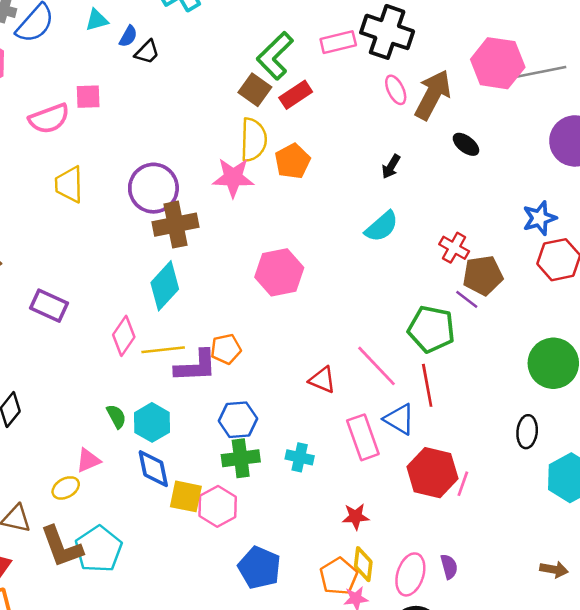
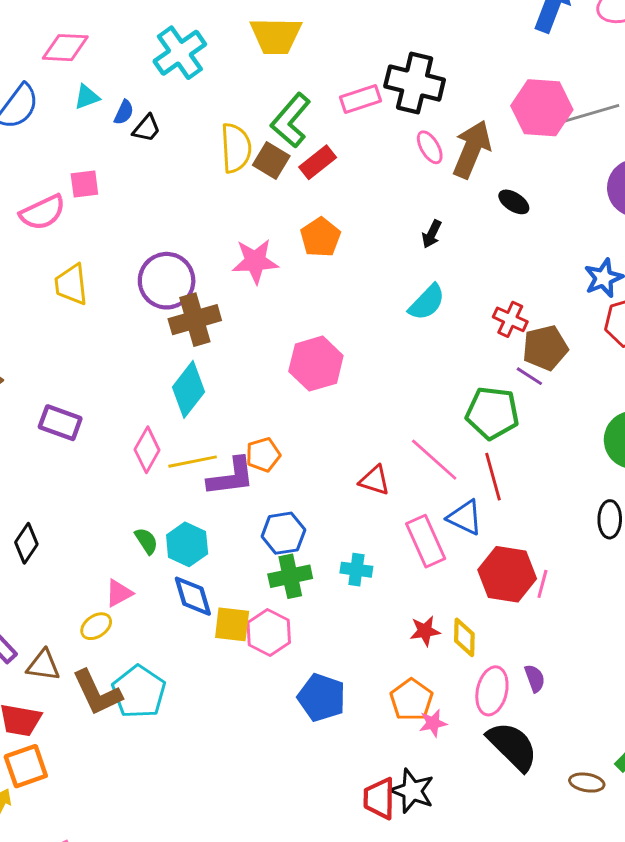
yellow semicircle: (253, 140) -> (236, 148), moved
yellow diamond: (363, 564) -> (464, 637), moved

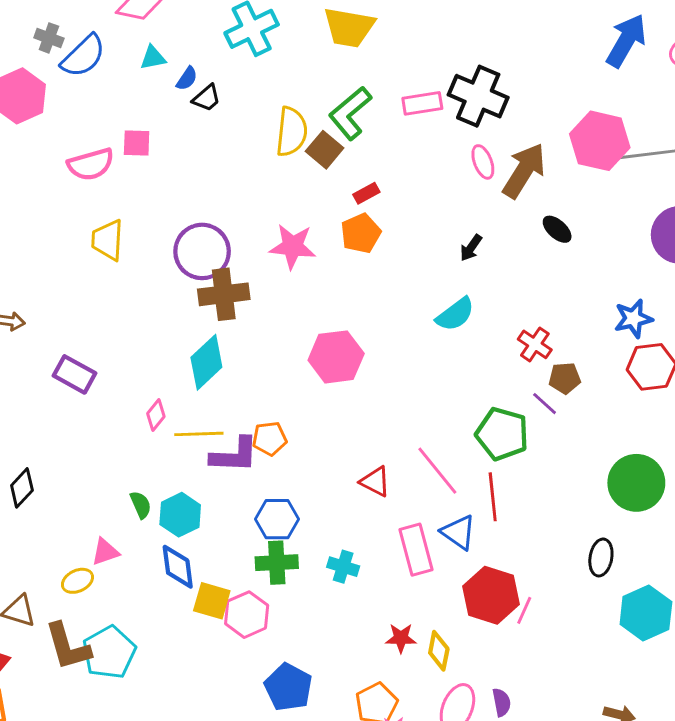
red rectangle: (318, 162) -> (366, 193), moved, size x0.7
brown pentagon: (545, 348) -> (565, 378), size x0.7
pink diamond: (147, 450) -> (156, 415), size x0.7

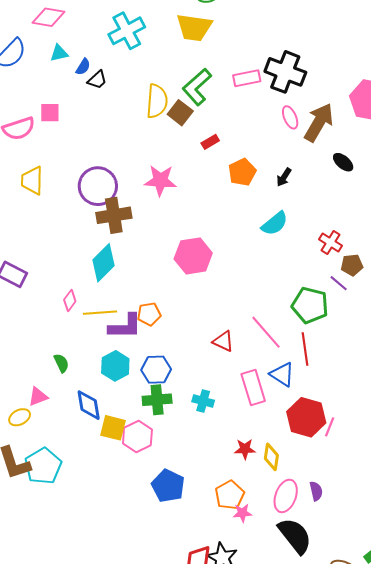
orange pentagon: (361, 233) -> (242, 172), moved
cyan hexagon: (180, 515) -> (115, 366), moved

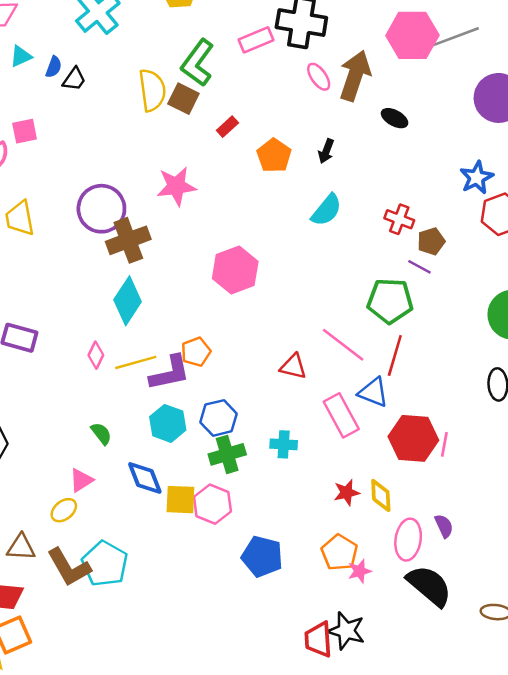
red line: (305, 349) -> (395, 355), turned 36

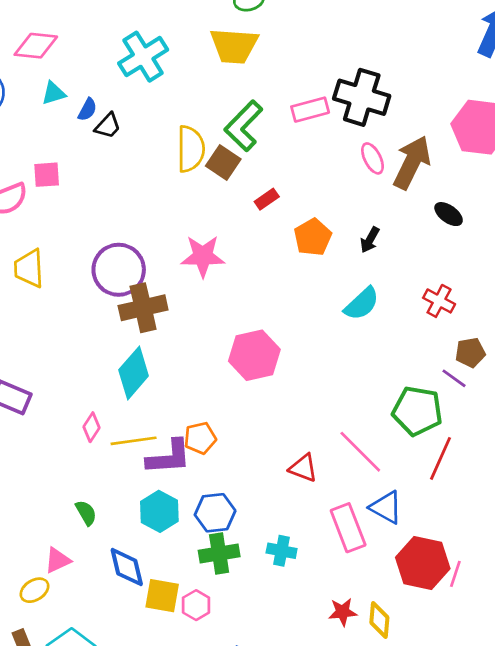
red cross: (399, 219) -> (439, 301), moved
red line: (395, 355) -> (440, 458), moved
pink hexagon: (212, 504) -> (196, 605), size x0.7

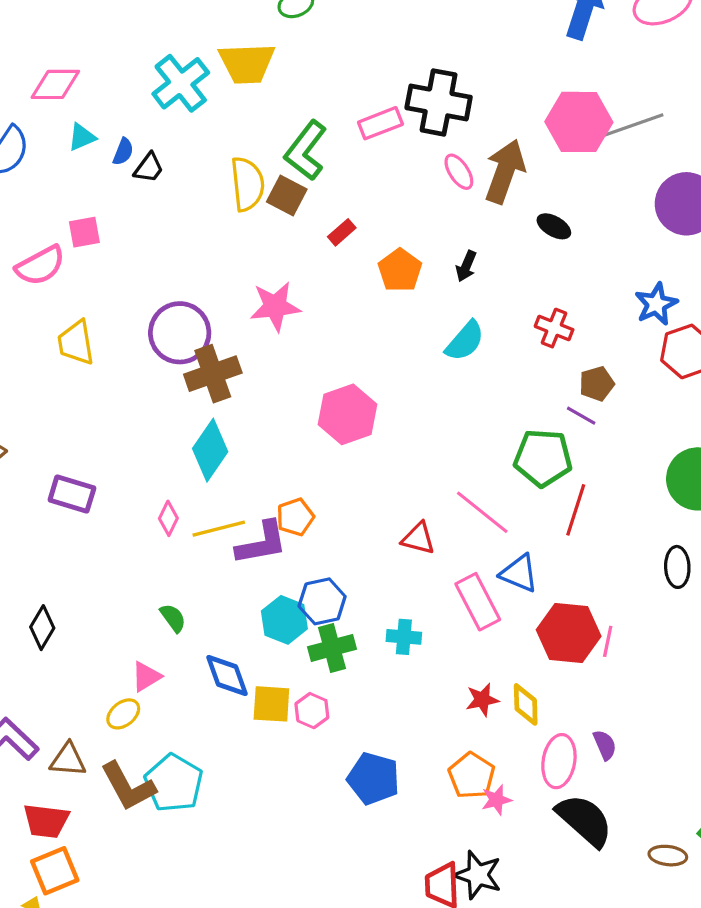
yellow trapezoid: (234, 46) -> (247, 63), moved
cyan hexagon: (159, 511) -> (284, 620), moved

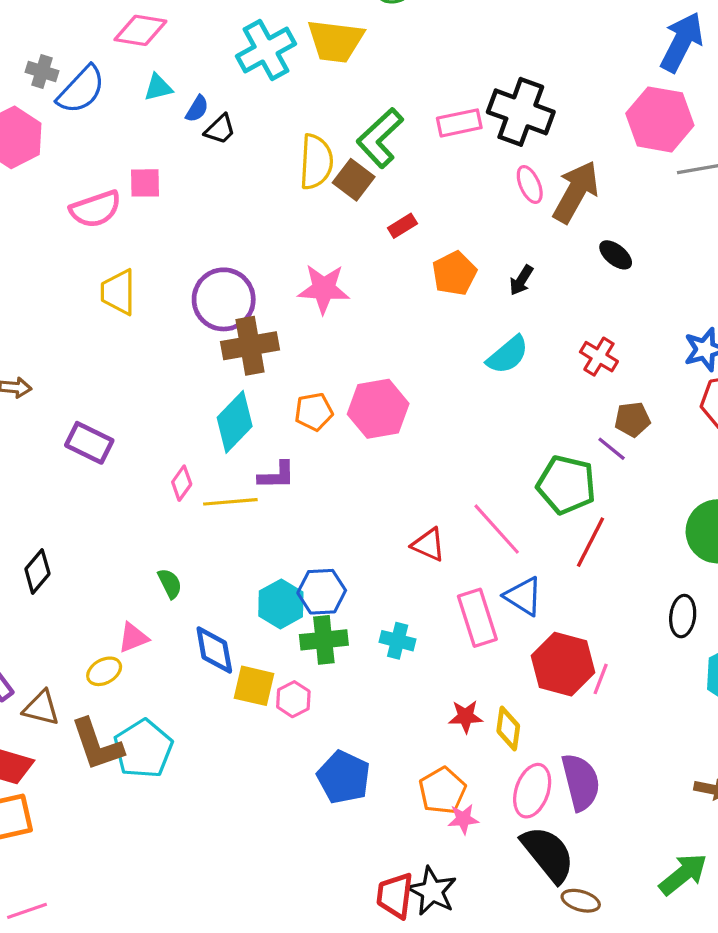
pink hexagon: (579, 122) -> (660, 119), moved
orange pentagon: (295, 517) -> (314, 412), moved
purple L-shape: (262, 543) -> (277, 475), moved, size x0.7
purple semicircle: (605, 745) -> (581, 782), size x1.8
brown ellipse: (668, 856) -> (581, 901), moved

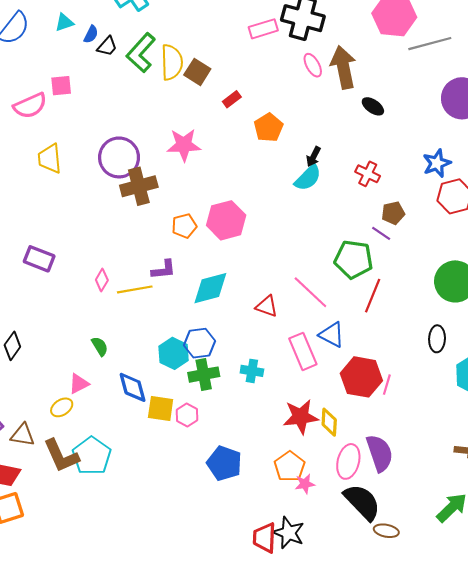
green L-shape: (380, 138) -> (141, 53), moved
brown arrow: (576, 192) -> (343, 67), turned -36
black arrow: (521, 280) -> (314, 157), moved
cyan diamond: (235, 422) -> (210, 288), moved, turned 36
red star: (466, 717) -> (301, 417), size x1.6

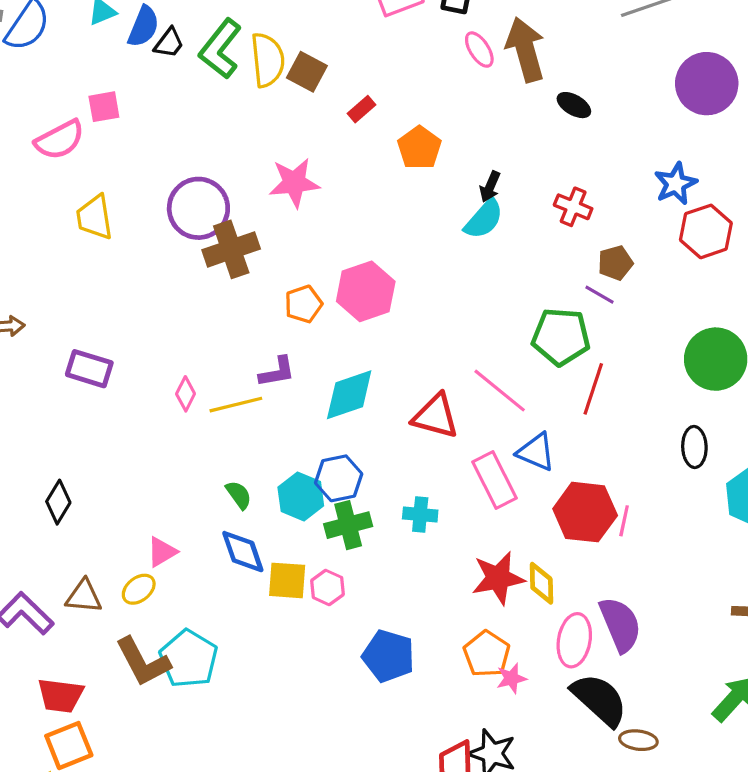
blue semicircle: (91, 34) -> (143, 26), size x1.5
red triangle: (267, 306) -> (436, 416), size x1.4
green semicircle: (100, 346) -> (239, 495), moved
brown triangle: (23, 435) -> (84, 596), moved

